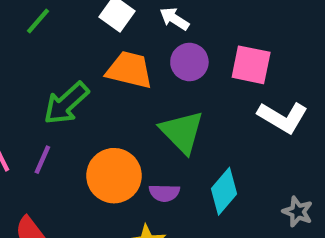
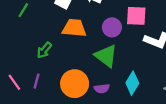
purple circle: (189, 62) -> (112, 27), moved
green arrow: (66, 103) -> (44, 50), size x0.7

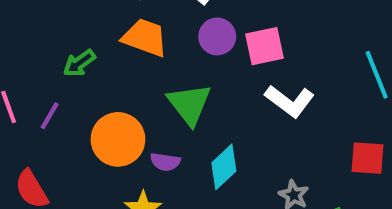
pink square: (136, 16) -> (264, 46), turned -30
purple circle: (112, 27) -> (217, 36), moved

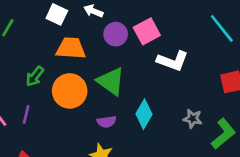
orange circle: (118, 139) -> (70, 91), moved

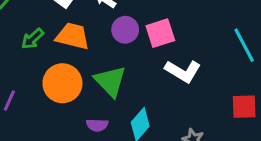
green arrow: (35, 76) -> (33, 39), moved

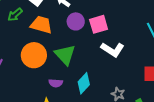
green arrow: (33, 39) -> (15, 15), moved

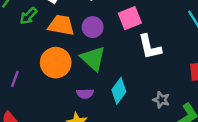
purple circle: (76, 21) -> (93, 27), moved
white L-shape: (113, 50) -> (150, 47), turned 50

